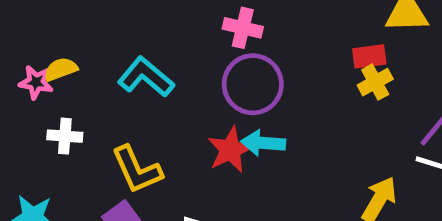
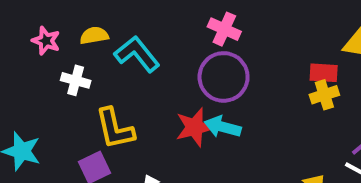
yellow semicircle: (61, 69) -> (94, 36), moved
white cross: (65, 136) -> (76, 80), moved

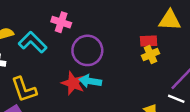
pink cross: (224, 29) -> (61, 22), moved
red star: (195, 127) -> (73, 83), turned -30

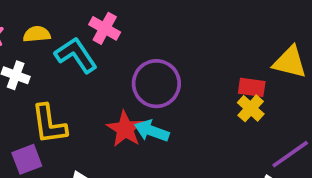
pink cross: (61, 22) -> (105, 28), moved
yellow cross: (150, 55) -> (251, 108), turned -35

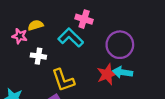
yellow semicircle: (37, 34) -> (36, 25), moved
red star: (125, 129) -> (107, 74), turned 30

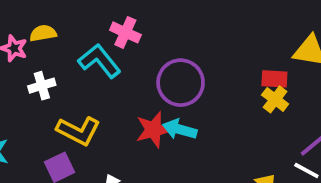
white cross: (38, 56) -> (42, 86), turned -32
yellow L-shape: (63, 80) -> (78, 131), turned -50

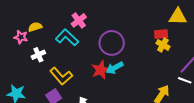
pink cross: (125, 32) -> (79, 20), turned 35
cyan arrow: (180, 129) -> (115, 68), turned -36
yellow L-shape: (78, 131) -> (61, 76), turned 30

